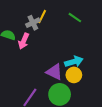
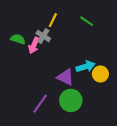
gray cross: (33, 23) -> (43, 36), moved, turned -32
yellow circle: (74, 75) -> (100, 74), moved

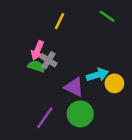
green line: (87, 21) -> (107, 16), moved
gray cross: (43, 36) -> (48, 60), moved
green semicircle: (18, 39) -> (36, 66), moved

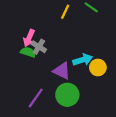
yellow line: (59, 21) -> (65, 12), moved

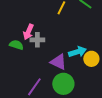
gray cross: (39, 47) -> (37, 40), turned -32
green semicircle: (28, 52) -> (16, 45), moved

